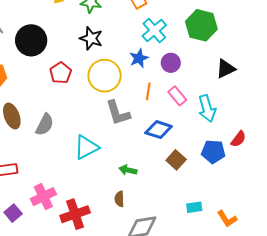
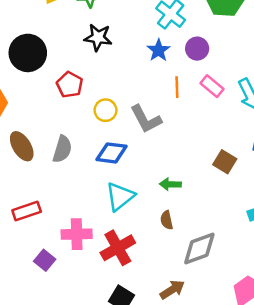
yellow circle: (105, 76) -> (106, 110), moved, size x0.6
blue diamond: (159, 130) -> (112, 153), moved
cyan triangle: (86, 147) -> (120, 196), moved
pink cross: (43, 197) -> (77, 234), turned 35

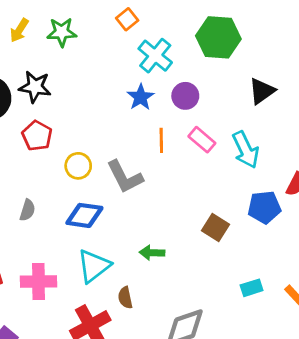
black star: (98, 37) -> (35, 87), moved
gray semicircle: (62, 149) -> (27, 210), size x0.7
brown semicircle: (167, 220) -> (125, 298), moved
pink cross: (77, 234) -> (38, 282), moved

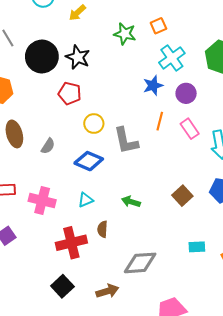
green star: (62, 32) -> (125, 34), moved
red pentagon: (37, 136) -> (70, 93), turned -30
cyan triangle: (94, 266) -> (86, 200), size x0.6

